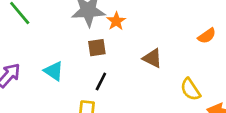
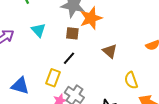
orange star: (116, 21) -> (91, 18), size x1.6
cyan triangle: (54, 71) -> (38, 30), moved

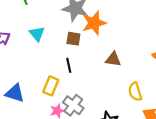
brown triangle: (110, 51) -> (113, 59), turned -35
black line: (69, 58) -> (69, 65), turned -56

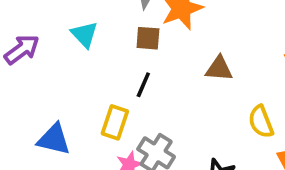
black line: (69, 65) -> (143, 85), turned 40

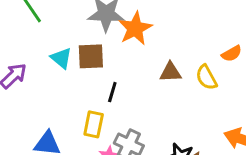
brown square: (148, 38) -> (91, 56), moved, size x1.4
yellow semicircle: (261, 122) -> (206, 77), moved

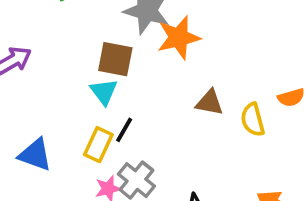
cyan triangle: (61, 58) -> (104, 92), moved
black line: (112, 92) -> (124, 130), moved

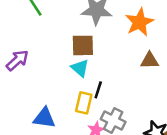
orange star: (179, 38) -> (139, 22), moved

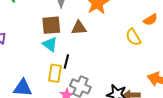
brown triangle: (150, 60) -> (79, 28), moved

